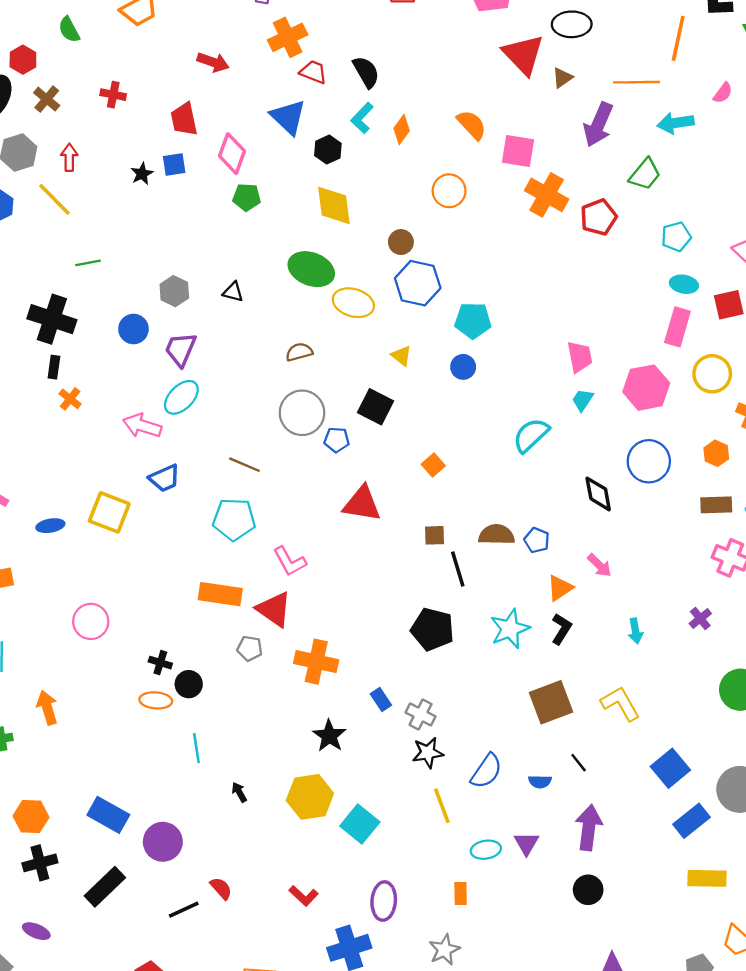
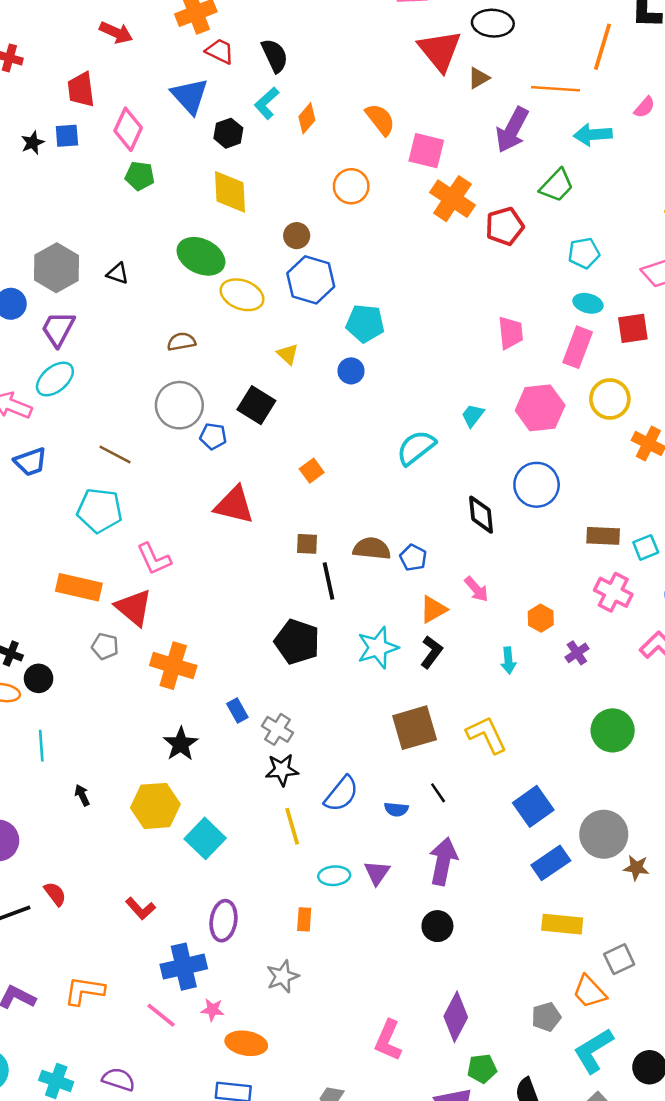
gray hexagon: (174, 291) -> (56, 268), size x1.5
pink trapezoid: (580, 357) -> (511, 333), moved
orange hexagon: (716, 453) -> (541, 618), moved

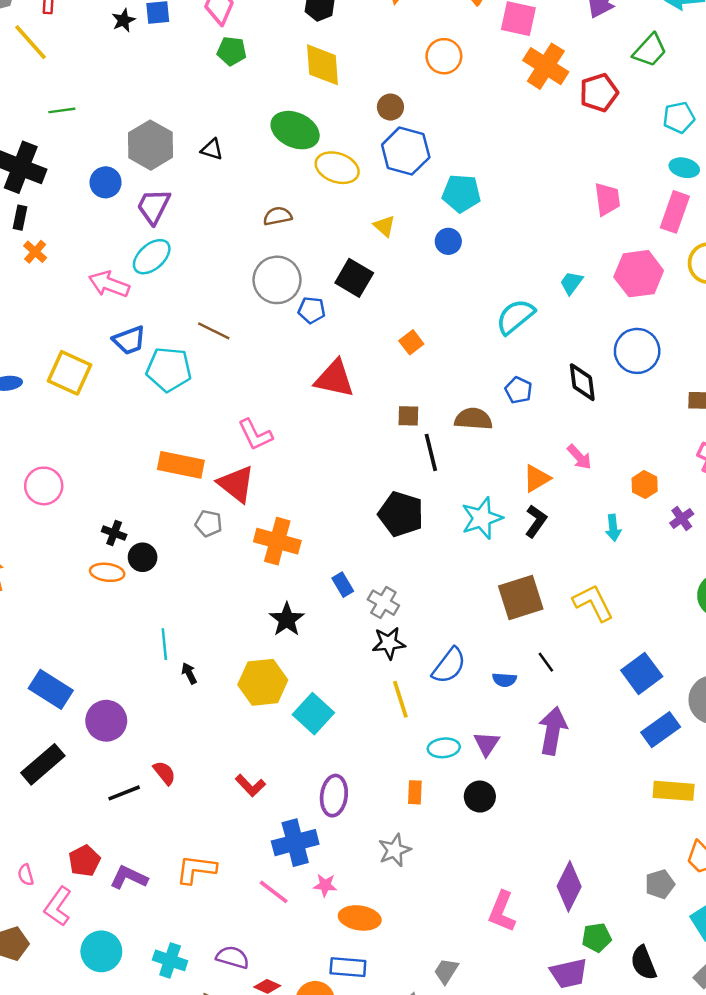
cyan pentagon: (100, 510) -> (169, 369), moved
blue pentagon: (413, 558) -> (519, 390), moved
cyan line: (41, 746) -> (164, 644), moved
black circle: (437, 926) -> (480, 797), moved

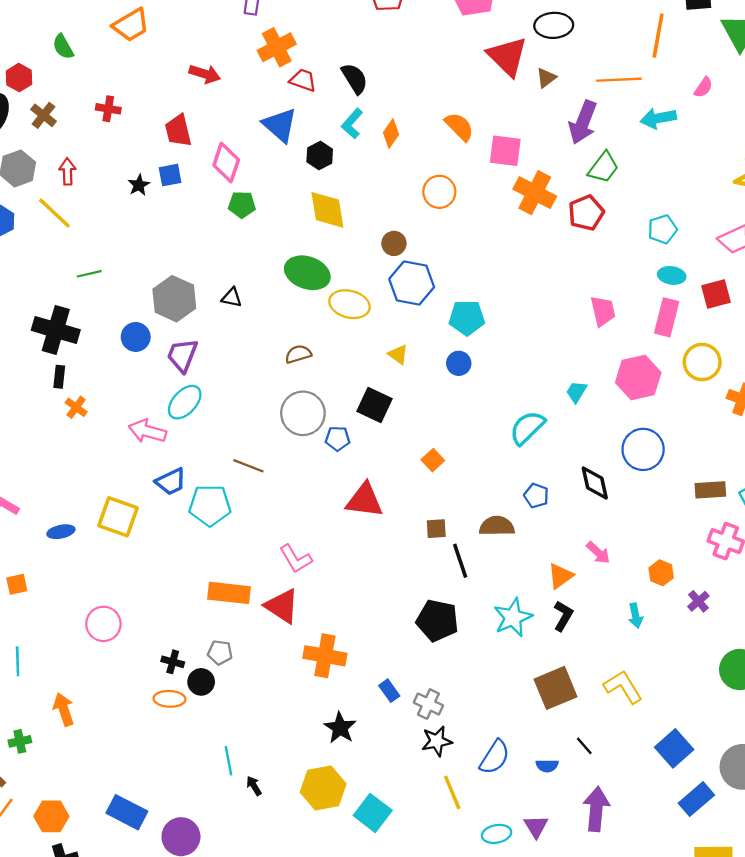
green trapezoid: (650, 50) -> (603, 167), moved
gray pentagon: (208, 523) -> (220, 652), moved

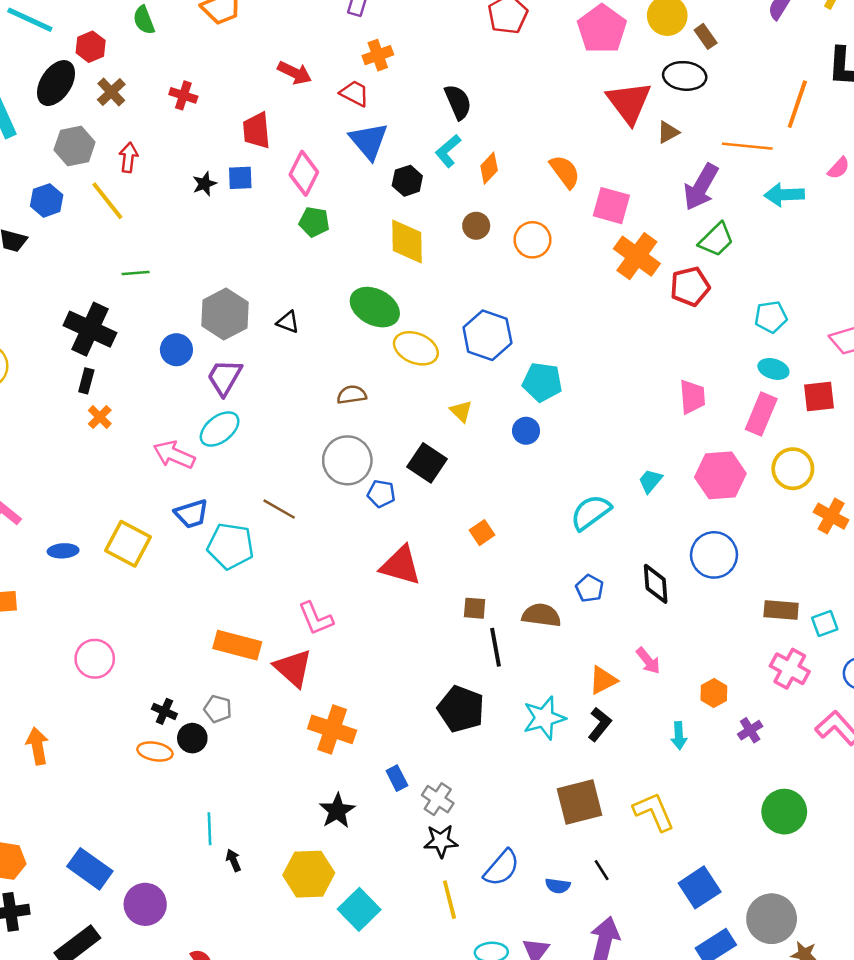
orange cross: (277, 47) -> (378, 55), size x0.7
red trapezoid: (303, 80) -> (354, 93), moved
brown circle: (394, 243) -> (476, 226), moved

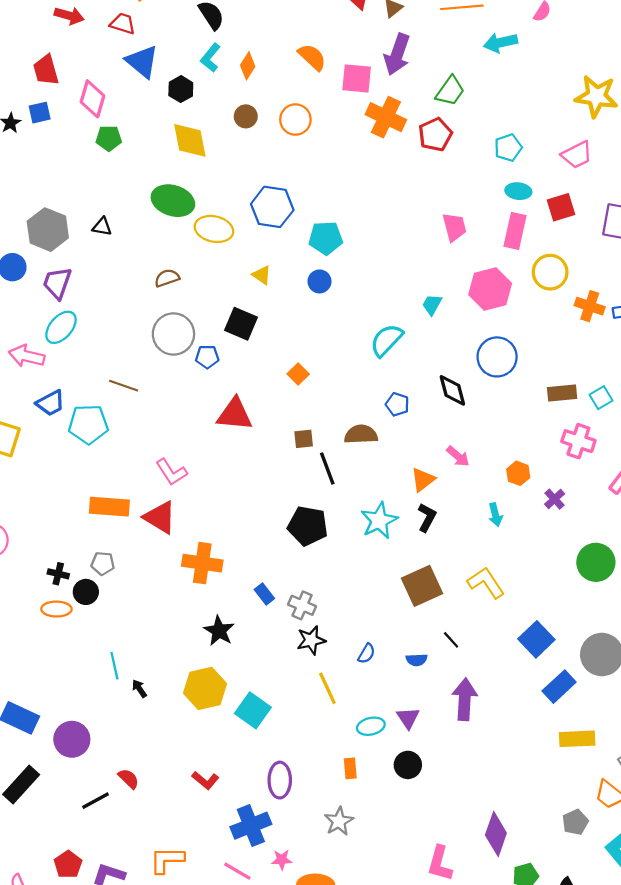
purple arrow: (701, 187) -> (397, 54), moved
blue semicircle: (502, 868) -> (367, 654), size x0.6

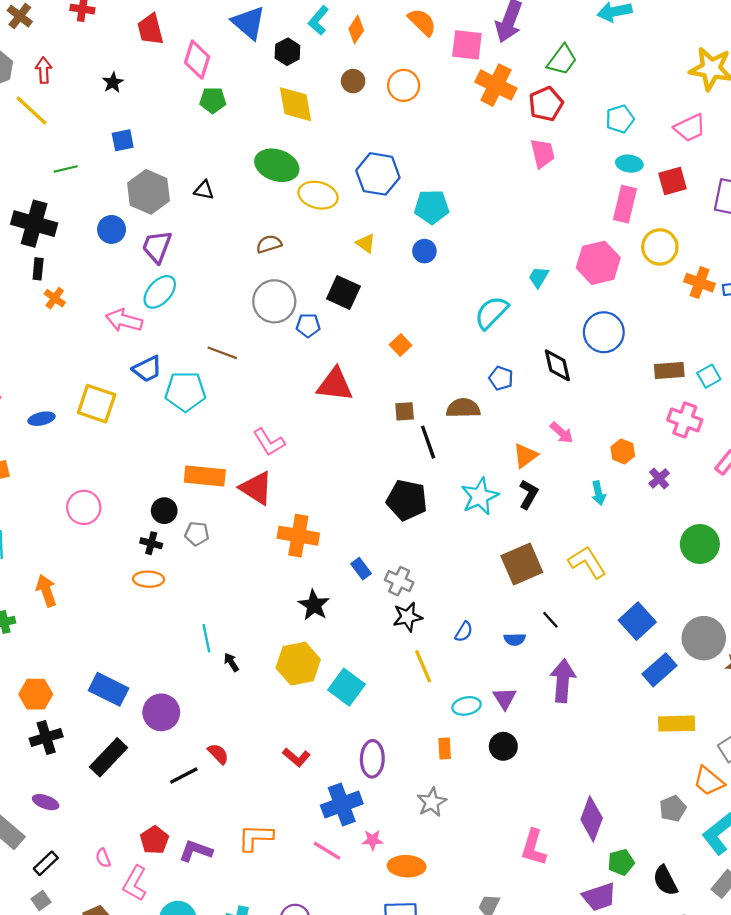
blue square: (40, 113) -> (123, 140), moved
pink trapezoid: (454, 227) -> (543, 153), moved
black circle: (86, 592) -> (164, 511), moved

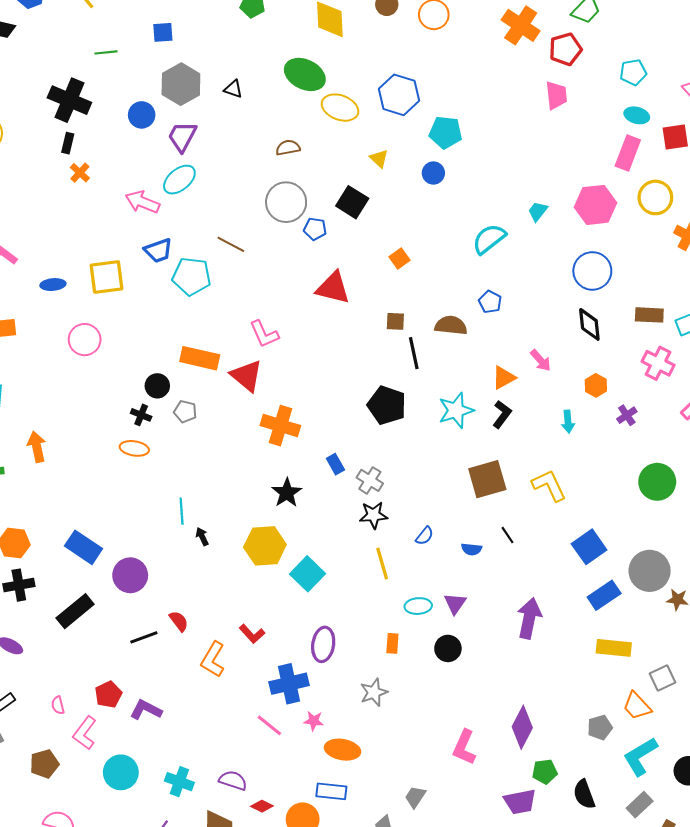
black diamond: (557, 365) -> (589, 324), moved
yellow square: (97, 404) -> (107, 277), turned -33
pink circle: (84, 507) -> (85, 340), moved
purple arrow: (563, 681) -> (529, 618), moved
orange L-shape: (255, 838) -> (213, 659), moved, turned -68

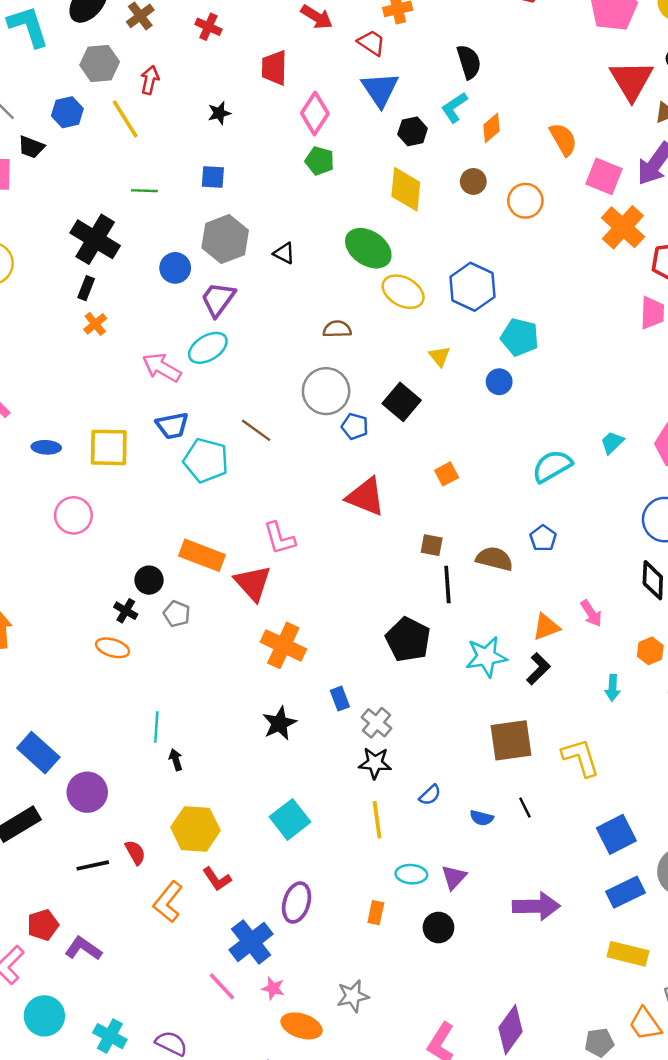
yellow hexagon: (265, 546) -> (195, 829), moved
purple arrow: (529, 618) -> (536, 906), turned 69
blue cross: (289, 684) -> (251, 942), turned -33
gray star: (374, 692) -> (353, 996), moved

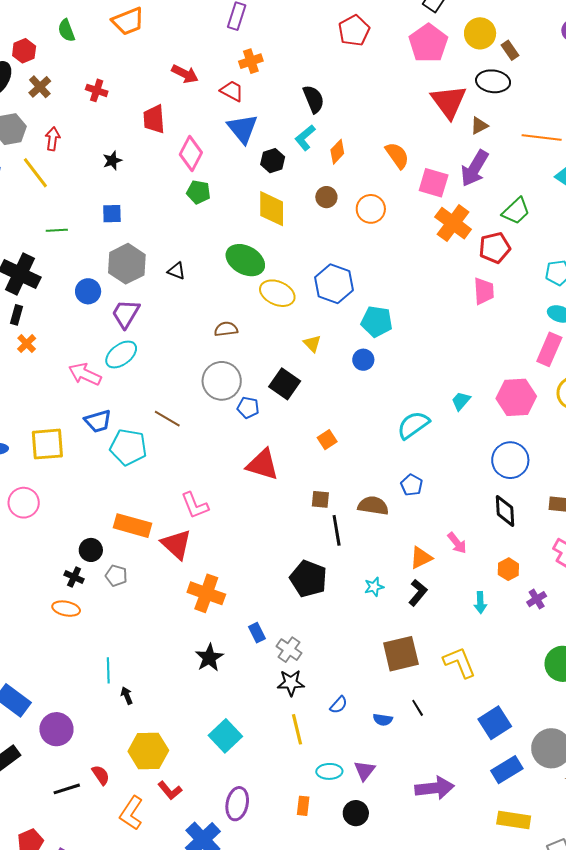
cyan star: (486, 657) -> (374, 587), size x0.6

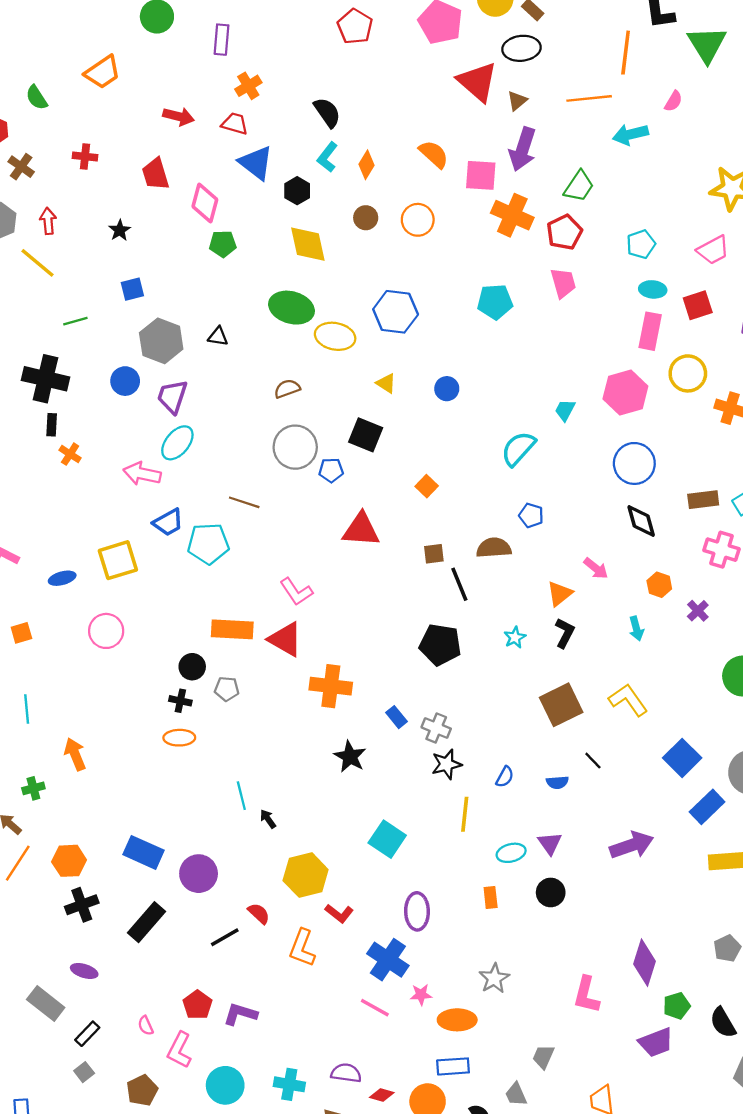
cyan pentagon: (377, 321) -> (495, 302), moved
yellow line: (297, 729) -> (465, 814), turned 32

